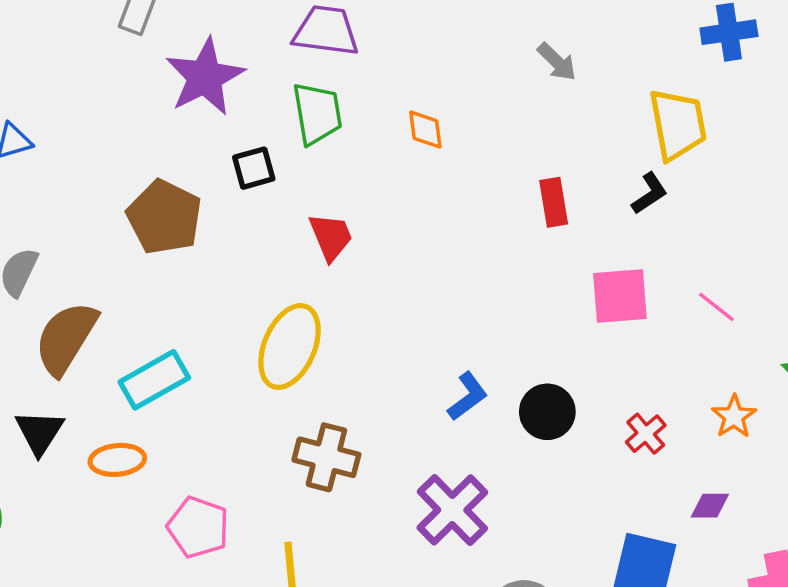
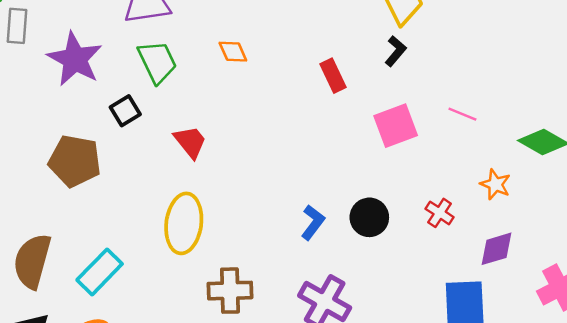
purple diamond: (710, 506) -> (497, 249), size x1.4

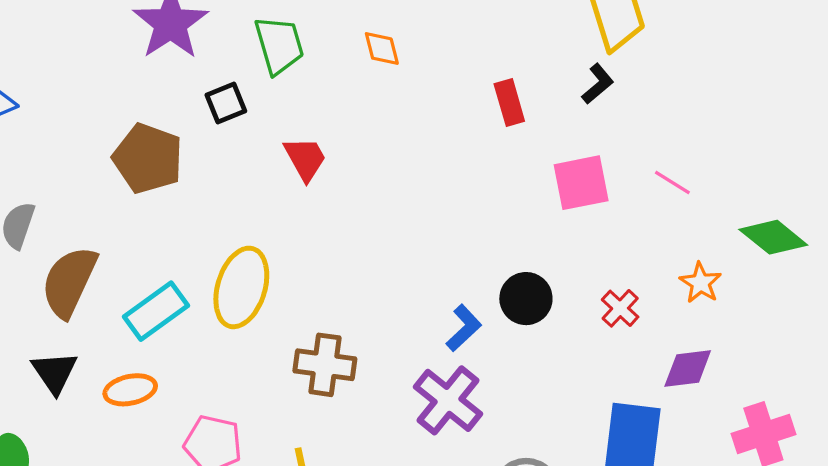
blue L-shape: (313, 222) -> (464, 328), moved
yellow ellipse: (184, 223) -> (241, 287), moved

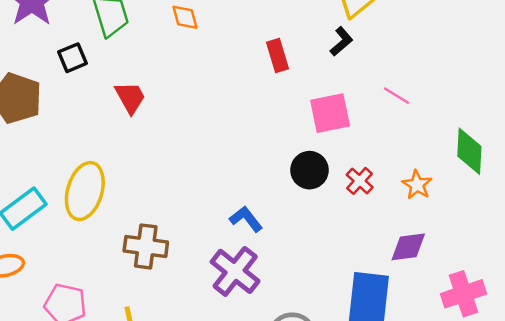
pink line: (672, 182) -> (396, 96), moved
green diamond: (773, 237) -> (469, 151), turned 54
black circle: (526, 299) -> (309, 170), moved
red cross: (620, 308) -> (360, 181), moved
blue L-shape: (464, 328) -> (246, 219), turned -84

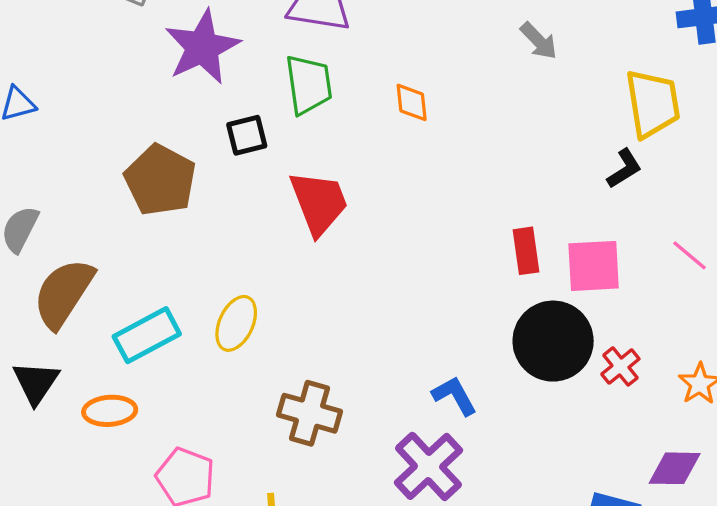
red rectangle: (278, 55) -> (526, 251), moved
red trapezoid: (130, 97) -> (319, 203), size x1.4
black circle: (309, 170) -> (553, 341), size x1.5
yellow ellipse: (85, 191) -> (236, 323), size x0.7

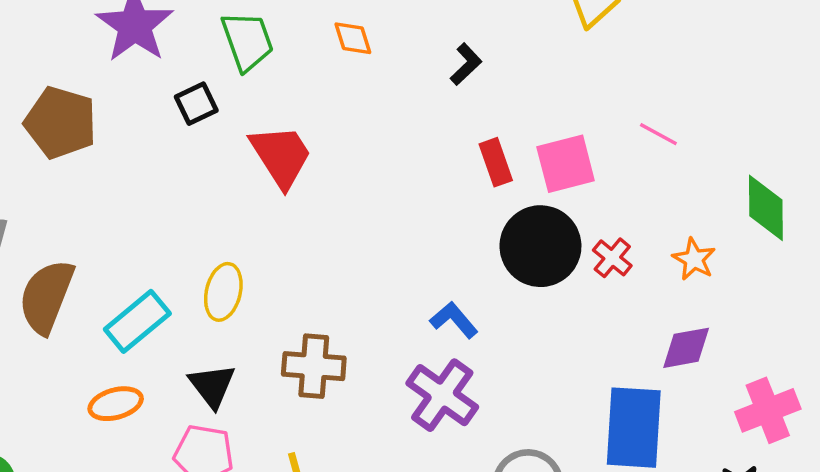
black L-shape: (624, 169) -> (466, 64), moved
brown pentagon: (160, 180) -> (61, 123), moved
black triangle: (36, 383) -> (212, 386), moved

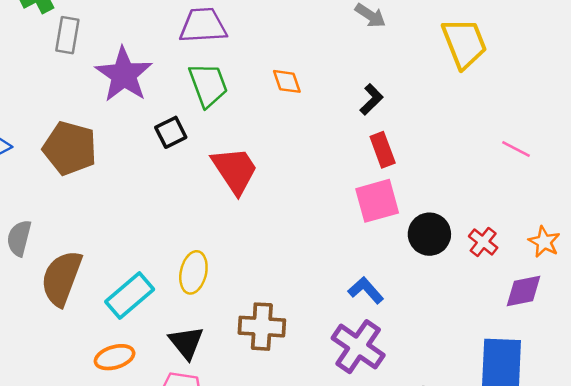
red rectangle: (496, 162) -> (383, 150), moved
pink square: (566, 164) -> (377, 201), moved
black circle: (540, 246) -> (429, 234), size x0.7
purple diamond: (686, 348) -> (523, 291), moved

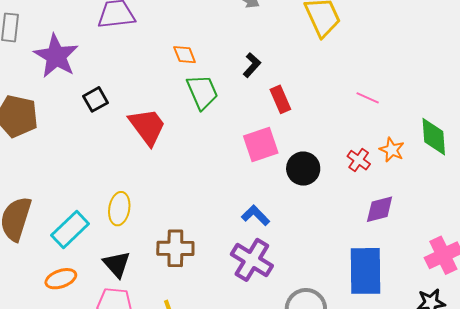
green trapezoid: (208, 85) -> (202, 92), moved
red rectangle: (383, 150) -> (280, 99), moved
red cross: (483, 242) -> (359, 160), moved
orange star: (544, 242) -> (392, 150), moved

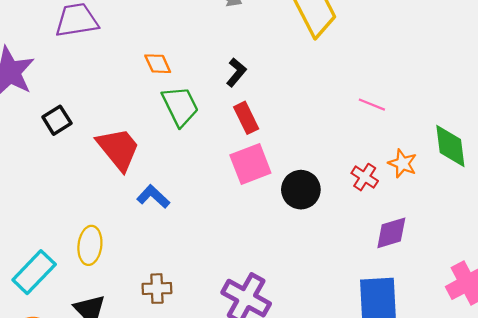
red rectangle: (280, 99) -> (246, 118), moved
blue L-shape: (256, 215) -> (153, 197), moved
brown cross: (175, 248) -> (157, 289), size x0.7

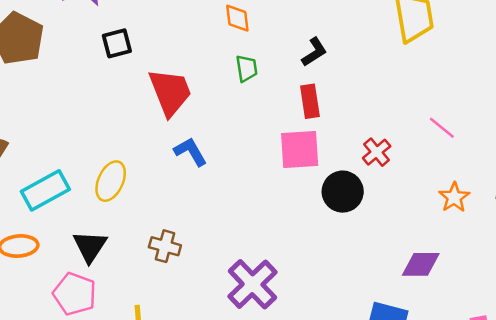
green trapezoid: (180, 106) -> (247, 68), size x0.6
red cross: (365, 177) -> (377, 152), moved

